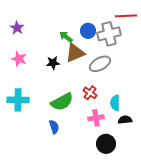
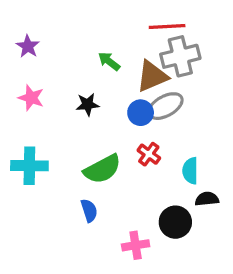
red line: (126, 16) -> (167, 26), moved
blue circle: (88, 31) -> (141, 113), moved
brown triangle: (75, 53) -> (152, 76), moved
pink cross: (96, 118) -> (136, 245), moved
black circle: (106, 144) -> (175, 222), moved

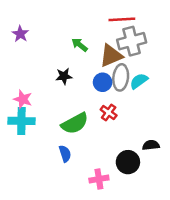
pink star: (31, 98) -> (23, 99), moved
gray ellipse: (165, 106) -> (121, 77), turned -55
cyan semicircle: (190, 171) -> (139, 81), moved, turned 54

